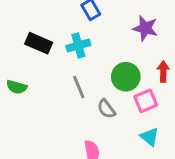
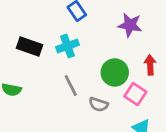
pink square: (146, 101) -> (135, 94), turned -30
gray semicircle: (106, 109) -> (98, 104), turned -30

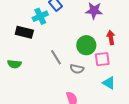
cyan cross: (68, 46) -> (40, 16), moved
pink square: (135, 94) -> (102, 59), turned -35

